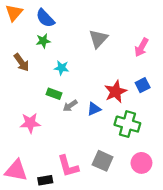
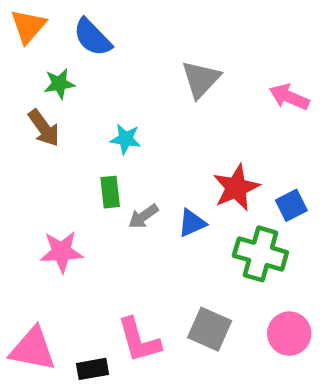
green star: (43, 41) -> (59, 84), moved
pink arrow: (141, 47) -> (289, 97), turned 84
blue square: (143, 85) -> (291, 205), moved
green rectangle: (54, 94) -> (110, 192), turned 64

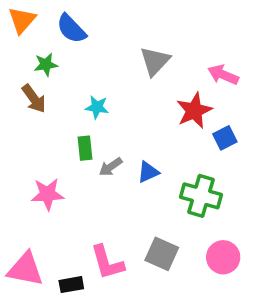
red star: (236, 188) -> (194, 111), moved
blue square: (291, 205) -> (225, 138), moved

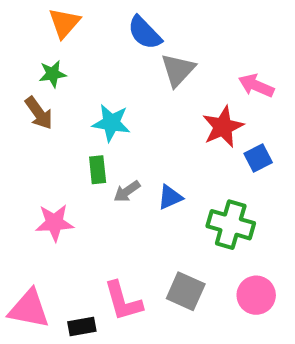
orange triangle: (22, 20) -> (64, 23), moved
blue semicircle: (71, 29) -> (145, 33), moved
cyan star: (97, 107) -> (111, 123), size x1.4

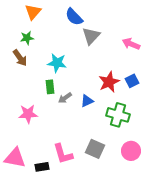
red star: (223, 127) -> (109, 82), moved

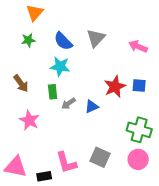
blue semicircle: (74, 17) -> (63, 41), moved
brown arrow: (20, 58) -> (21, 83), moved
blue square: (132, 81) -> (139, 85), turned 32
pink star: (28, 114) -> (29, 120), turned 30
green cross: (118, 115) -> (139, 130), moved

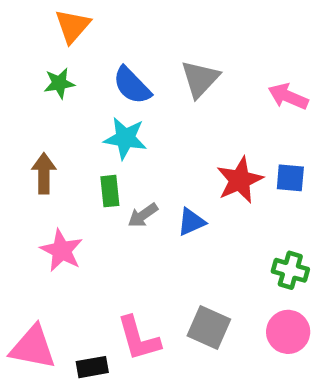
brown arrow: (21, 83) -> (44, 173), turned -144
green cross: (139, 130) -> (290, 270), size x0.7

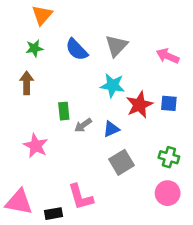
cyan star: (125, 138) -> (113, 85), moved
brown arrow: (44, 173) -> (27, 83), moved
gray square: (209, 327) -> (121, 162), moved, turned 35

